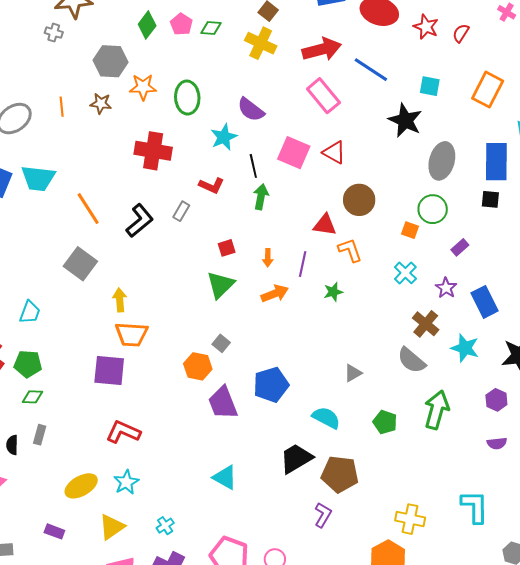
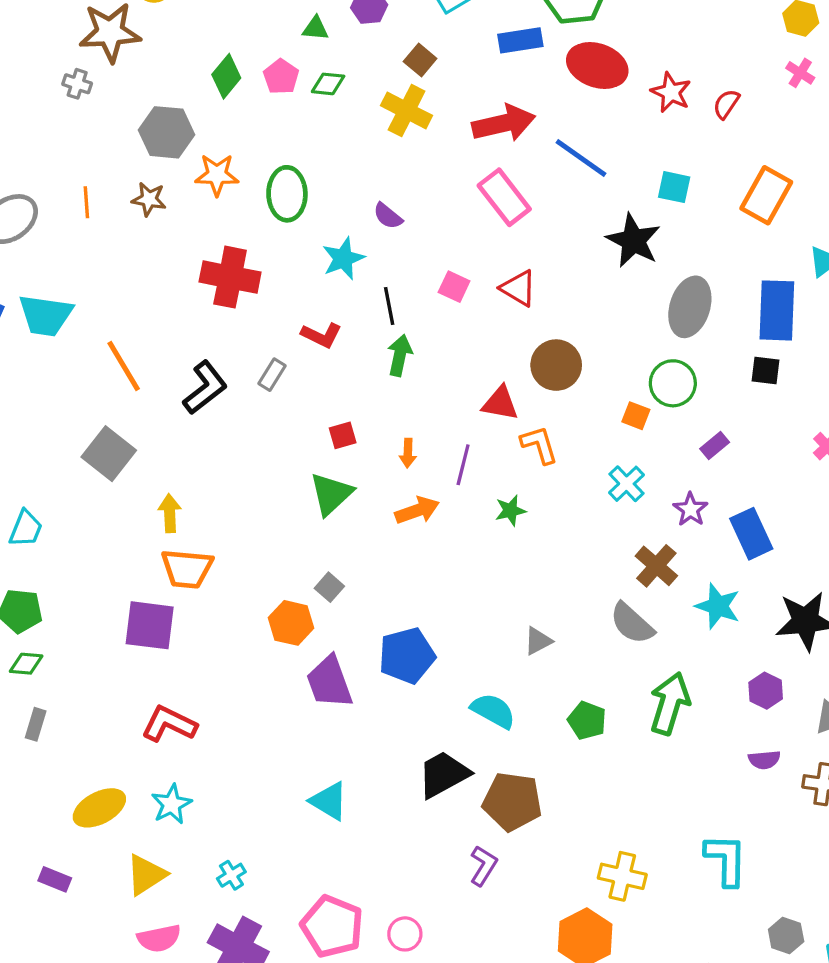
purple semicircle: (251, 110) -> (388, 216), size x0.7
pink square: (294, 153) -> (454, 287), size x0.6

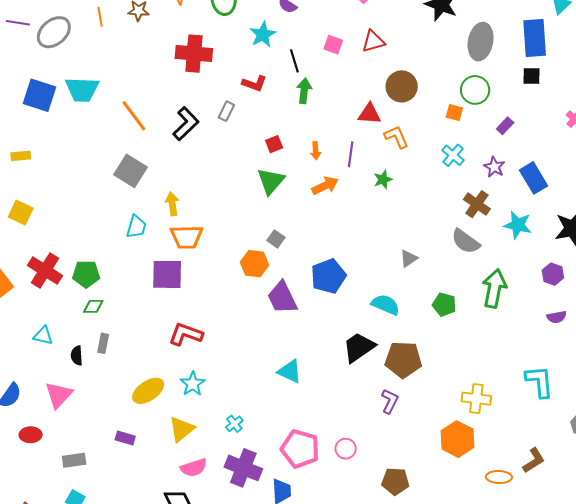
red triangle: (518, 288) -> (373, 41), turned -40
cyan trapezoid: (26, 529) -> (136, 227), moved

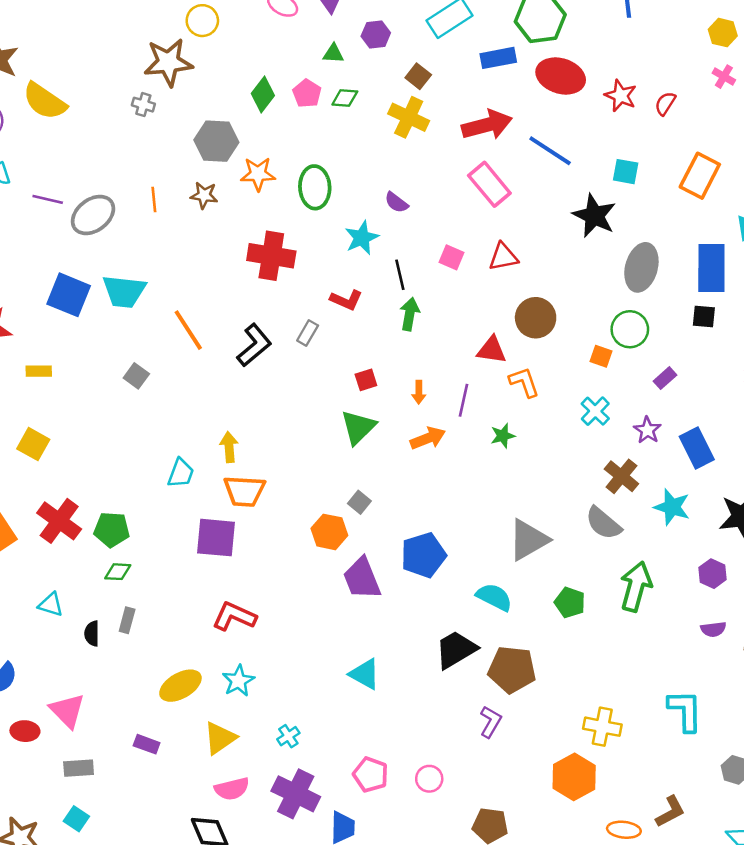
gray square: (130, 171) -> (136, 376), moved, size x0.6
gray triangle: (409, 258) -> (528, 540), size x1.8
pink triangle: (59, 395) -> (67, 711), moved, turned -32
pink pentagon: (300, 449) -> (371, 775), size x0.7

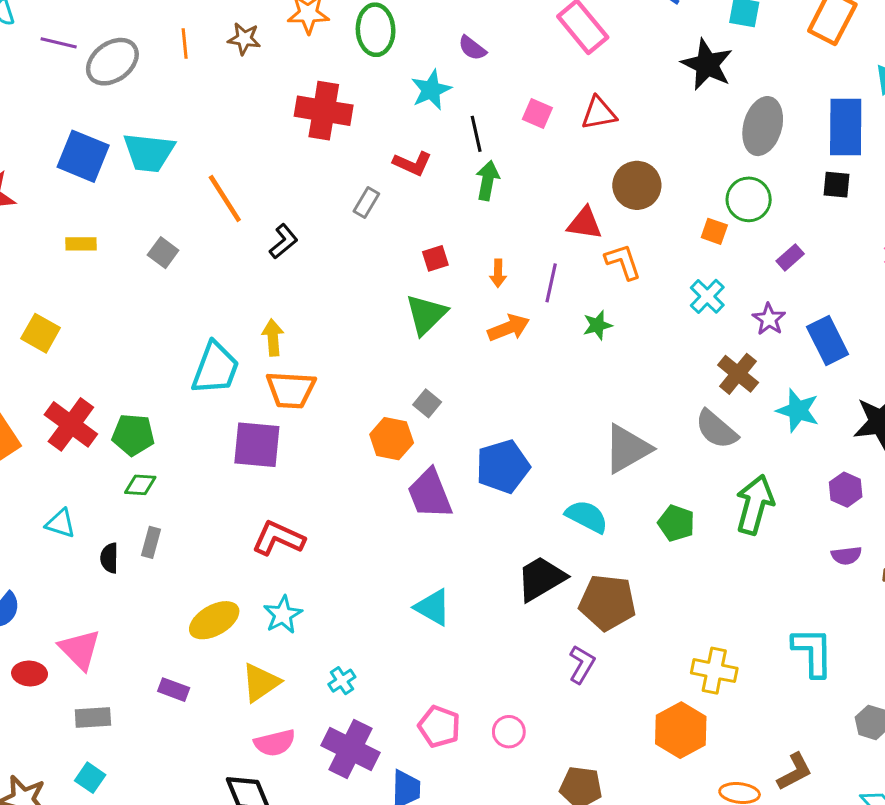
black L-shape: (254, 345) -> (284, 241), moved, size x0.7
yellow rectangle: (39, 371) -> (81, 244), moved
cyan trapezoid: (181, 473) -> (215, 368), size x1.5

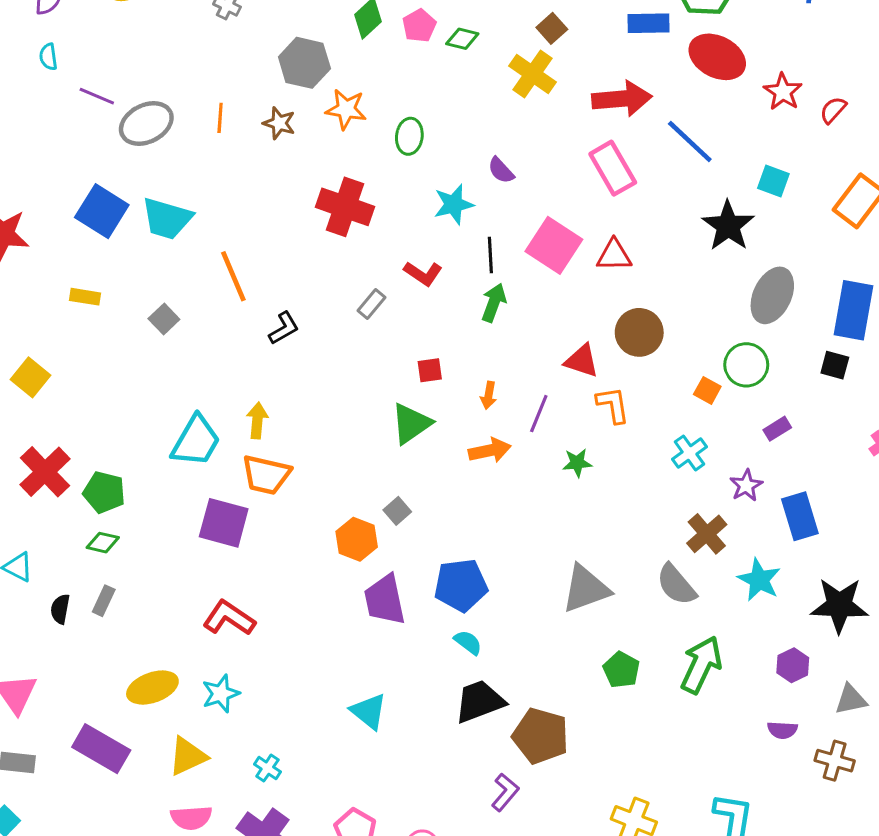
green ellipse: (376, 30) -> (409, 136), size x0.7
pink square: (537, 113) -> (554, 245), size x1.8
cyan semicircle: (587, 517) -> (468, 642), moved, size x0.7
cyan cross: (342, 681) -> (267, 768), turned -32
purple rectangle: (174, 690) -> (101, 749), size x1.8

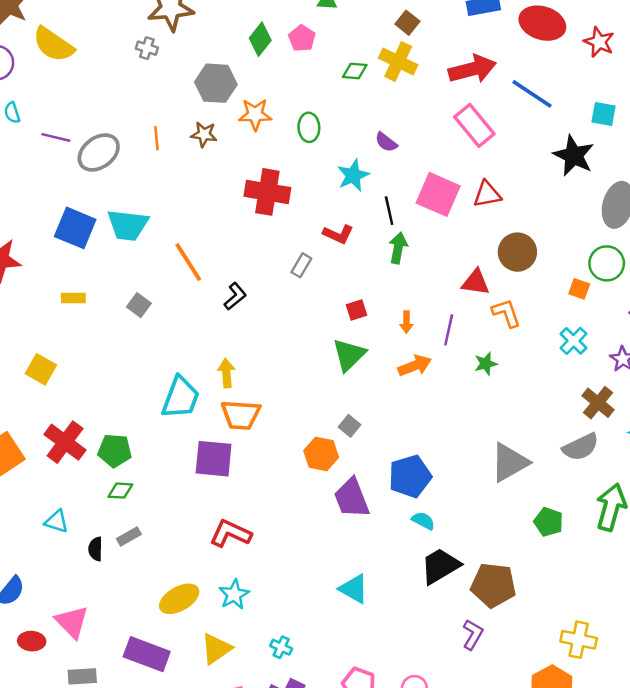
green diamond: (462, 39) -> (355, 71), moved
gray semicircle: (676, 585) -> (581, 447), turned -66
gray rectangle: (104, 601) -> (129, 537), turned 45

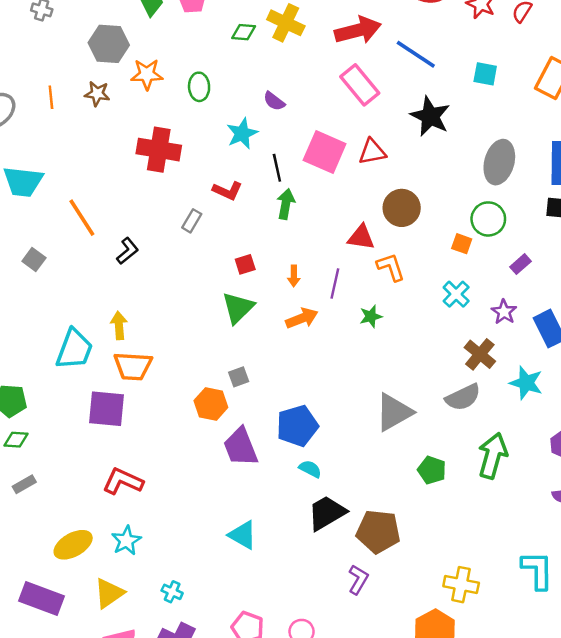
black star: (574, 156) -> (430, 116), moved
gray square: (350, 426) -> (239, 377), turned 30

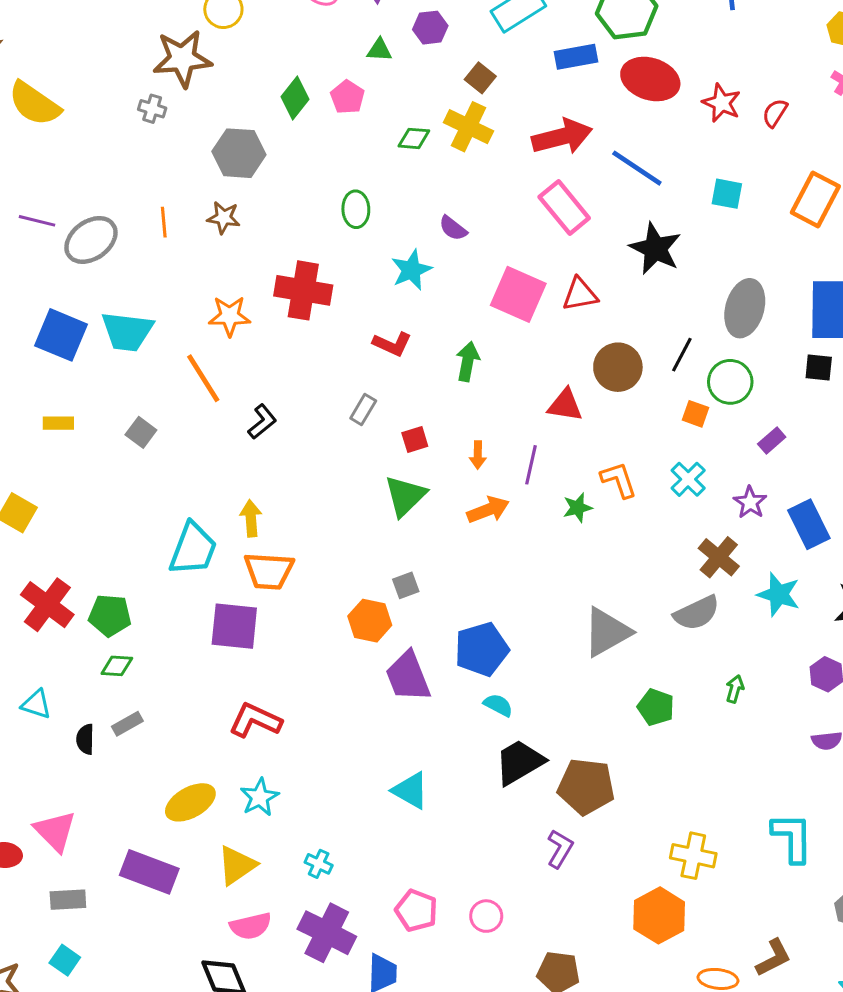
orange star: (147, 74) -> (230, 316), moved
black line: (277, 168) -> (682, 355), moved, turned 40
gray rectangle: (192, 221) -> (363, 409), moved
orange L-shape: (391, 267) -> (619, 480), moved
green arrow: (493, 456) -> (735, 689), size x0.5

